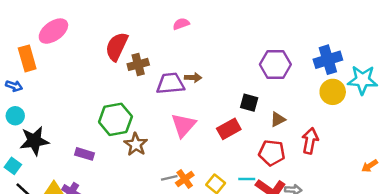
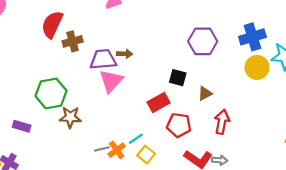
pink triangle: (183, 125) -> (111, 81), moved
red arrow: (310, 141) -> (222, 122), moved
brown star: (136, 144) -> (70, 117), turned -30
red pentagon: (272, 153) -> (179, 125), moved
cyan line: (247, 179) -> (136, 139), moved, turned -35

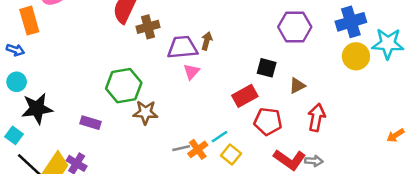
brown arrow: (125, 54) -> (207, 41), turned -77
pink triangle: (111, 81) -> (191, 72), size x0.6

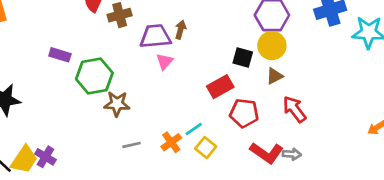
yellow circle: (356, 56) -> (272, 46), moved
red arrow: (316, 118) -> (294, 109), turned -48
purple rectangle: (91, 123) -> (60, 55), moved
gray line: (181, 148) -> (131, 145), moved

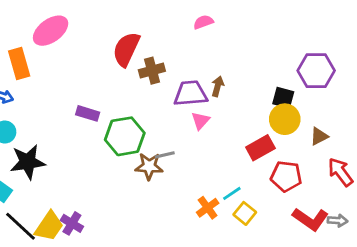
yellow circle: (272, 46) -> (285, 119), moved
black square: (243, 57) -> (283, 98), moved
gray line: (131, 145) -> (165, 155), moved

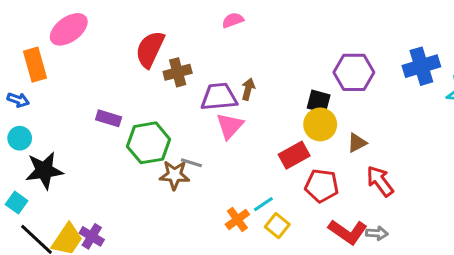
pink triangle: (200, 121) -> (230, 126), size x1.4
gray line: (165, 155) -> (191, 163), turned 30

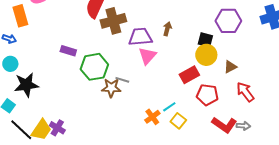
brown cross: (178, 72) -> (113, 21), size x1.4
brown arrow: (248, 89) -> (167, 29), moved

